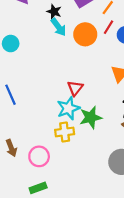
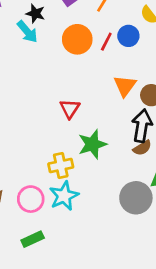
cyan arrow: (59, 27) -> (27, 32), moved
red line: (109, 27) -> (106, 42), moved
cyan star: (68, 108) -> (64, 196), moved

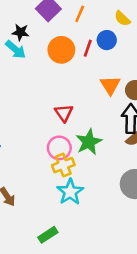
pink circle: (31, 199) -> (59, 148), moved

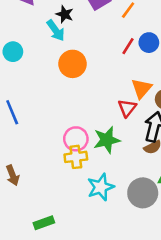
orange circle: (61, 50) -> (73, 64), moved
red triangle: (64, 113) -> (127, 108), moved
cyan star: (70, 192) -> (101, 187), moved

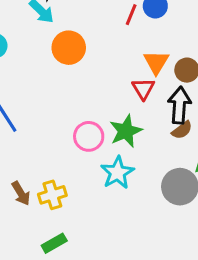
yellow cross: (76, 157) -> (52, 195), moved
cyan star: (101, 187) -> (117, 173), moved
green rectangle: (44, 223) -> (54, 243), moved

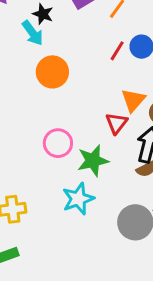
pink circle: (89, 136) -> (58, 143), moved

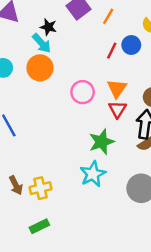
orange circle: (52, 72) -> (40, 68), moved
orange triangle: (133, 100) -> (117, 88), moved
pink circle: (58, 143) -> (83, 92), moved

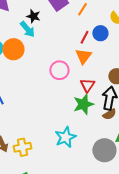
orange circle: (40, 68) -> (13, 49), moved
orange triangle: (117, 88) -> (83, 56), moved
green star: (102, 142) -> (83, 104), moved

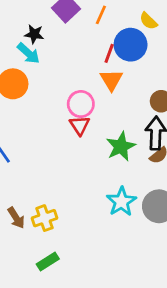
blue circle: (100, 33) -> (131, 45), size x1.5
red triangle: (87, 85) -> (80, 125), moved
cyan star: (65, 137) -> (121, 202), moved

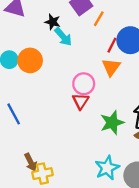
orange line: (101, 15) -> (99, 19), moved
cyan arrow: (28, 53) -> (63, 37), moved
brown arrow: (16, 218) -> (31, 162), moved

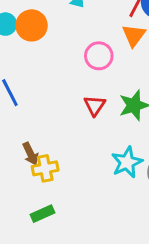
red triangle: (81, 101) -> (95, 105), moved

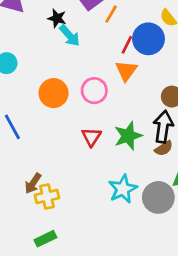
orange circle: (32, 25) -> (54, 93), moved
brown arrow: (31, 154) -> (33, 183), turned 60

